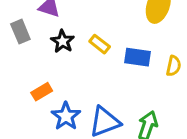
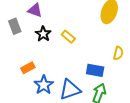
blue rectangle: (138, 57) -> (95, 70), moved

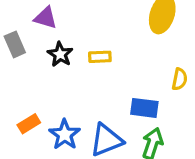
yellow rectangle: (68, 37) -> (100, 57), turned -40
orange rectangle: (28, 68) -> (29, 124), moved

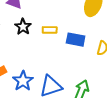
blue rectangle: (144, 108) -> (76, 40), moved

